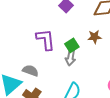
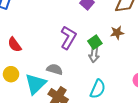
purple L-shape: (46, 39) -> (68, 38), turned 40

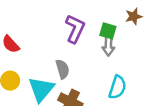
green square: (95, 42) -> (108, 31), turned -32
gray semicircle: (55, 69) -> (63, 69), turned 63

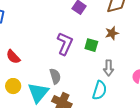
gray arrow: (108, 46) -> (109, 68), moved

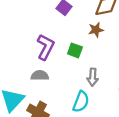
brown star: (112, 33) -> (96, 30), moved
gray semicircle: (55, 76) -> (40, 75), moved, turned -77

